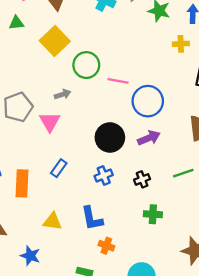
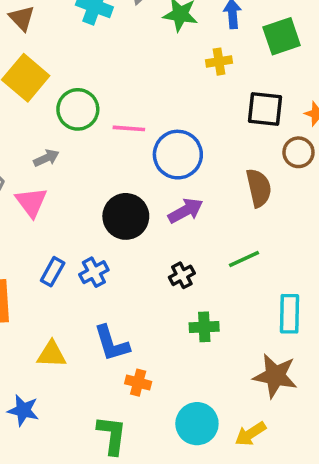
blue cross: (104, 175) -> (94, 272), moved

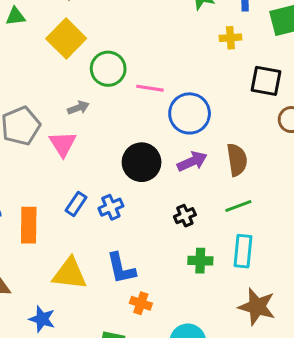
brown semicircle: (259, 188) -> (237, 160), moved
cyan rectangle: (289, 314) -> (243, 251), moved
yellow triangle: (52, 354) -> (70, 274), size x1.4

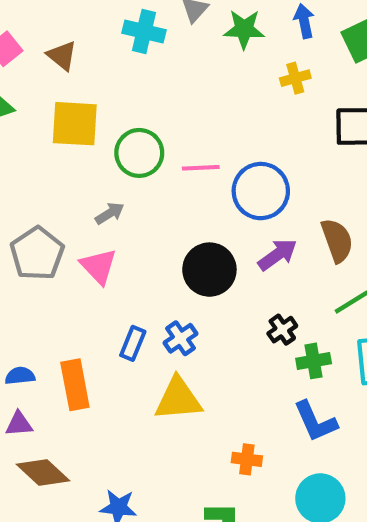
yellow square: (66, 39) -> (75, 124), turned -30
green cross: (200, 261) -> (314, 361), moved
blue L-shape: (121, 268) -> (315, 421), moved
yellow triangle: (70, 274) -> (178, 399), moved

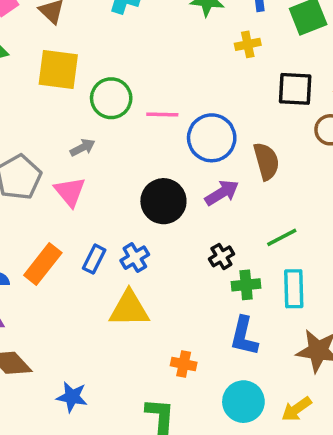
brown semicircle: (337, 240) -> (266, 161), moved
orange rectangle: (75, 385) -> (43, 264), moved, turned 45
blue L-shape: (315, 421) -> (244, 336), turned 33

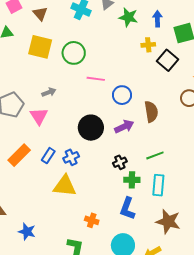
black square: (295, 89) -> (168, 60), moved, turned 30
green circle: (111, 98) -> (74, 53), moved
blue circle: (212, 138) -> (122, 95), size x0.7

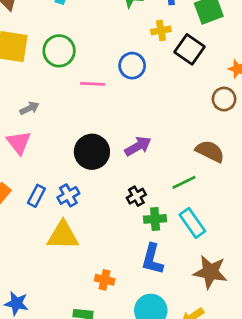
blue circle: (122, 95) -> (132, 66), moved
brown semicircle: (151, 112) -> (210, 151), moved, turned -50
cyan rectangle: (158, 185) -> (192, 223), turned -35

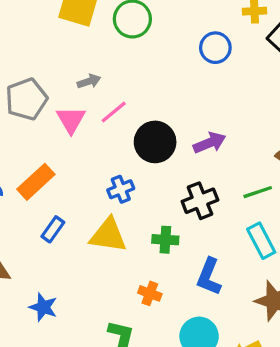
pink line: (93, 84) -> (114, 112), moved, turned -50
blue rectangle: (36, 196) -> (53, 229), moved
black cross: (136, 196) -> (200, 201), size x1.5
green cross: (155, 219) -> (165, 240), moved

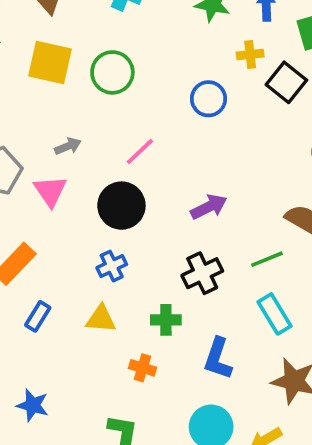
pink line: (114, 112) -> (140, 152), moved
black circle: (155, 142) -> (121, 206), moved
yellow triangle: (108, 235) -> (101, 319), size x0.7
orange cross: (150, 293) -> (143, 368), moved

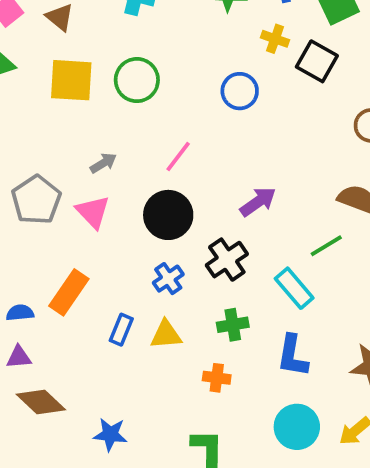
yellow cross: (250, 55) -> (275, 39), turned 35
black cross: (202, 273) -> (227, 260), moved
cyan rectangle: (275, 314) -> (294, 288), moved
blue rectangle: (38, 316) -> (121, 330), moved

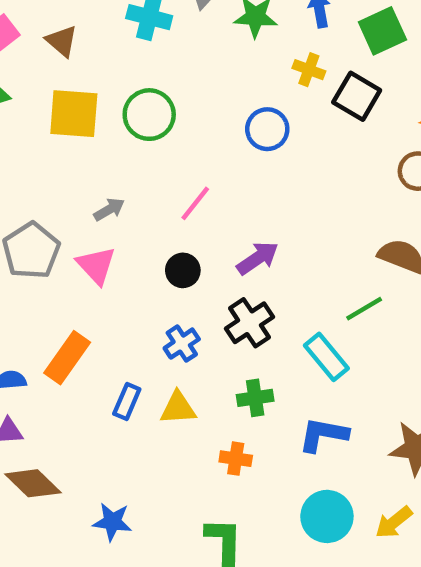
purple arrow: (258, 202) -> (258, 258), moved
black circle: (168, 215) -> (183, 270), size x0.6
blue L-shape: (292, 356) -> (323, 435), turned 90

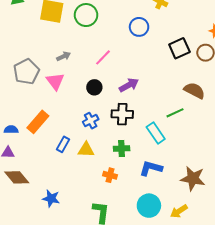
black square: (357, 96) -> (179, 48), moved, turned 30
black cross: (249, 323) -> (122, 114), turned 30

